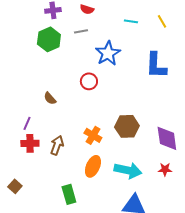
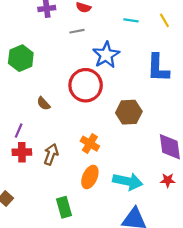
green hexagon: (49, 39) -> (21, 58), moved
red circle: (89, 81) -> (86, 85), size x1.8
brown hexagon: (127, 126) -> (129, 112), moved

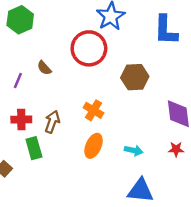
purple line: (19, 131) -> (18, 80), moved
cyan arrow: (128, 181) -> (134, 150), size x0.6
green rectangle: (64, 207) -> (34, 148), moved

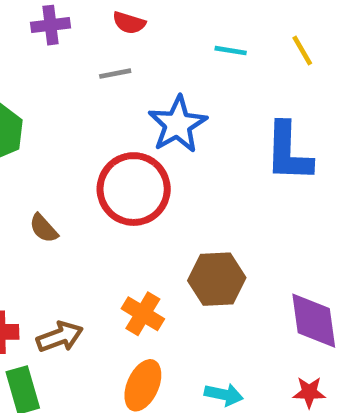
brown hexagon: (135, 77) -> (217, 279), moved
brown arrow: (52, 122) -> (60, 337), turned 50

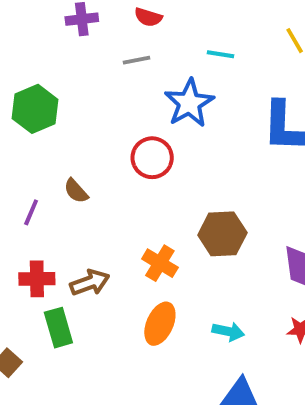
cyan line: (231, 51) -> (220, 54), moved
red circle: (134, 189) -> (152, 158), size x0.7

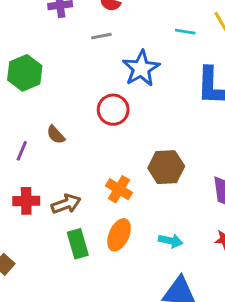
cyan line: (220, 54) -> (185, 32), moved
green rectangle: (58, 328) -> (78, 244), moved

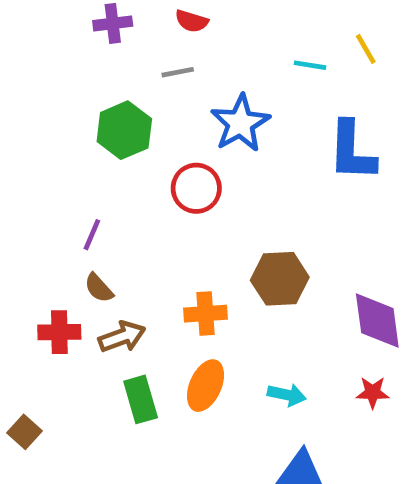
green hexagon: (25, 73) -> (124, 130), moved
brown semicircle: (56, 135) -> (99, 288), moved
purple line: (22, 151) -> (92, 235), moved
orange cross: (119, 189) -> (206, 314), turned -35

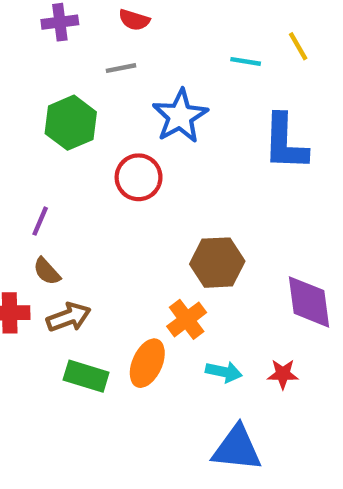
orange cross: (206, 314) -> (187, 319), moved, turned -33
red star: (373, 392) -> (283, 374), moved
green rectangle: (141, 399) -> (86, 376), turned -57

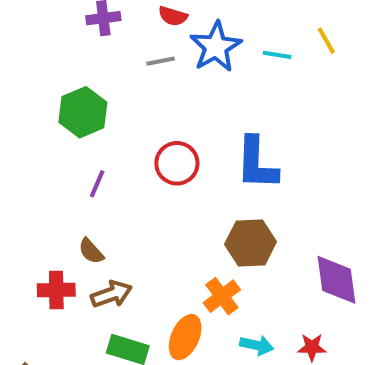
blue star: (180, 116) -> (216, 47), moved
green hexagon: (71, 123) -> (83, 112), moved
blue L-shape: (285, 142) -> (257, 163), moved
purple line: (40, 221) -> (97, 184), moved

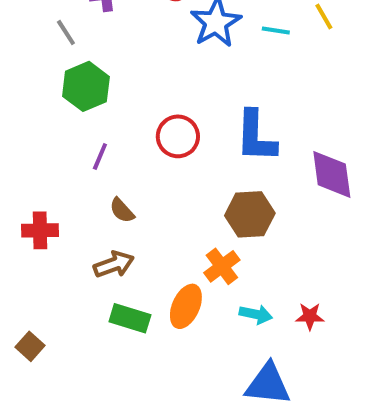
gray line: (161, 61) -> (66, 32), moved, turned 68
brown semicircle: (91, 251) -> (122, 210), moved
purple diamond: (336, 280) -> (332, 174), moved
red cross: (56, 290) -> (40, 230), moved

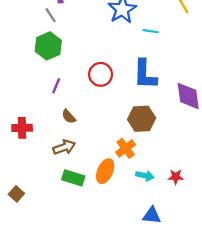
cyan line: (276, 30) -> (151, 31), moved
gray line: (66, 32) -> (50, 15), moved
blue triangle: (268, 384) -> (152, 216), size x0.7

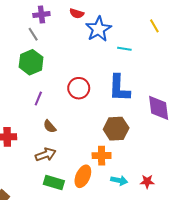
orange cross: (126, 148) -> (102, 156), turned 36

